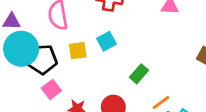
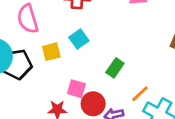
pink square: (51, 89) -> (76, 89), moved, turned -30

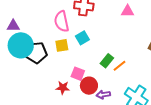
pink semicircle: (28, 19) -> (62, 21), moved
orange line: (140, 94) -> (120, 66), moved

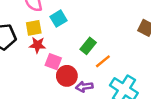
orange line: (120, 66) -> (103, 61), moved
red star: (63, 88) -> (37, 45), moved

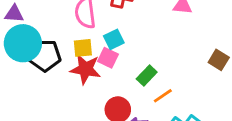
red star: (37, 45) -> (86, 69), size x1.5
pink square: (53, 62) -> (108, 58), moved

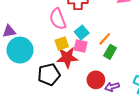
black pentagon: (45, 55) -> (49, 74), moved
orange line: (163, 96) -> (105, 39), moved

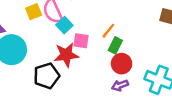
cyan square: (82, 32) -> (64, 25), moved
yellow square: (62, 43) -> (34, 12), moved
red circle: (96, 80) -> (122, 64), moved

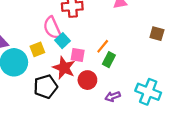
yellow square: (34, 12) -> (37, 49), moved
red star: (66, 55) -> (64, 68), turned 30
red circle: (122, 64) -> (87, 80), moved

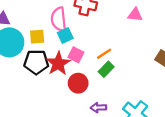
black pentagon: (46, 87) -> (36, 62), moved

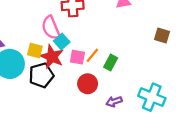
yellow square: (37, 37) -> (35, 50), turned 35
orange line: (104, 54) -> (92, 55), moved
red star: (58, 63) -> (52, 57), moved

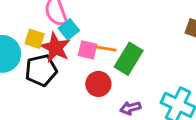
orange line: (92, 55) -> (106, 49), turned 56
green rectangle: (111, 62) -> (129, 59), size x1.5

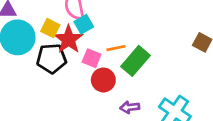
orange line: (106, 49) -> (116, 48), turned -30
pink square: (87, 50) -> (92, 58), moved

